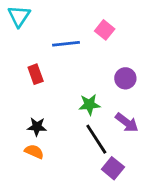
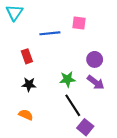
pink square: (105, 30) -> (79, 23), turned -32
purple arrow: (127, 123) -> (96, 82), moved
black star: (37, 127) -> (29, 84), moved

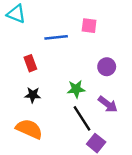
cyan triangle: (14, 13) -> (16, 14), turned -42
purple arrow: (96, 82) -> (108, 104), moved
orange semicircle: (26, 115) -> (29, 129), size x1.6

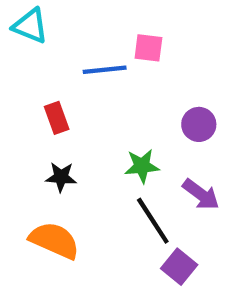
pink square: (89, 26) -> (148, 48), moved

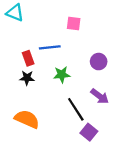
blue line: (105, 70) -> (50, 47), moved
green star: (142, 166) -> (62, 75), moved
black star: (61, 177) -> (27, 78), moved

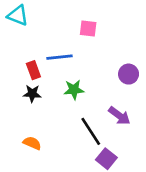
purple circle: (99, 62) -> (129, 74), moved
orange semicircle: (27, 119) -> (32, 143), size x0.6

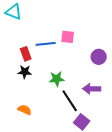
pink square: (88, 28) -> (68, 37), moved
green star: (74, 90) -> (57, 79), moved
purple arrow: (119, 116) -> (92, 89), turned 144

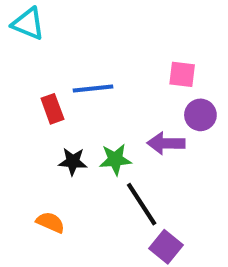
pink square: (68, 37) -> (182, 74), moved
black star: (25, 72) -> (73, 162), moved
purple arrow: (92, 89) -> (166, 143), moved

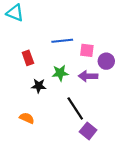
pink square: (182, 74) -> (87, 50), moved
blue line: (93, 89) -> (62, 41), moved
green star: (115, 160) -> (60, 73), moved

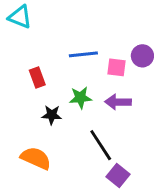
purple circle: (106, 61) -> (142, 56), moved
orange semicircle: (27, 118) -> (36, 158), size x1.5

